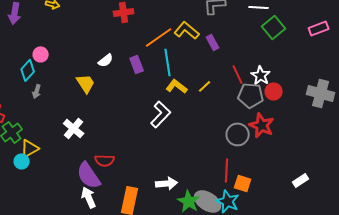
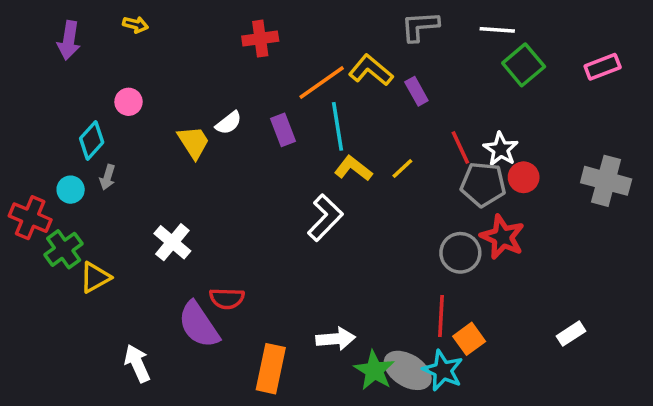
pink circle: (41, 54) -> (128, 102), moved
yellow trapezoid: (86, 83) -> (193, 142), moved
cyan circle: (22, 161) -> (71, 190), moved
orange square: (243, 183) -> (469, 339), turned 36
white arrow: (89, 197) -> (137, 363), moved

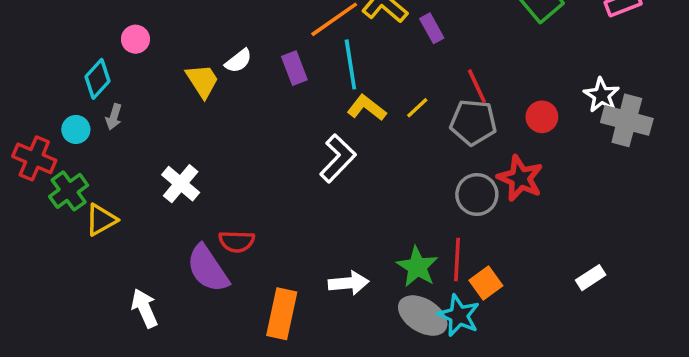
white star: (501, 149) -> (602, 95), moved
gray pentagon: (483, 184) -> (473, 122), moved
green star: (374, 370) -> (417, 267), moved

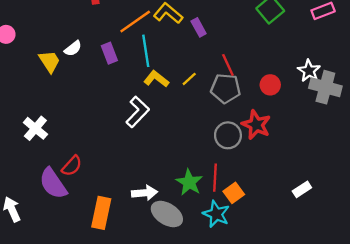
red semicircle: (237, 241) -> (72, 166), turned -50
gray ellipse: (423, 316) -> (167, 214), moved

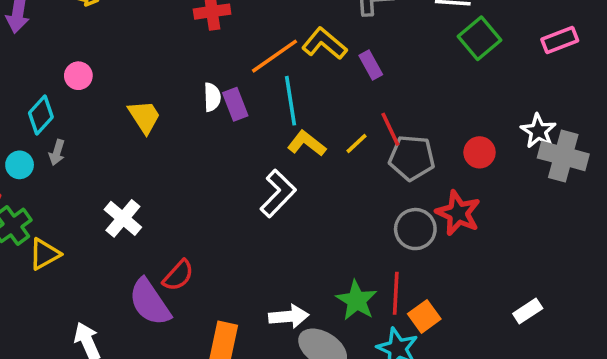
white semicircle: (73, 48) -> (212, 97), moved, turned -54
red line: (228, 65) -> (390, 129), moved

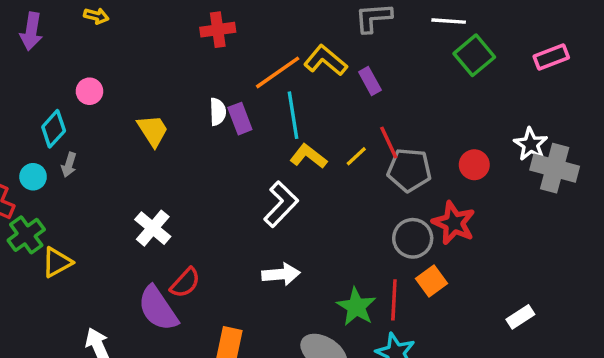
white cross: (123, 218) -> (153, 228), moved
white arrow: (289, 316) -> (281, 274), moved
orange square: (424, 316) -> (432, 281), moved

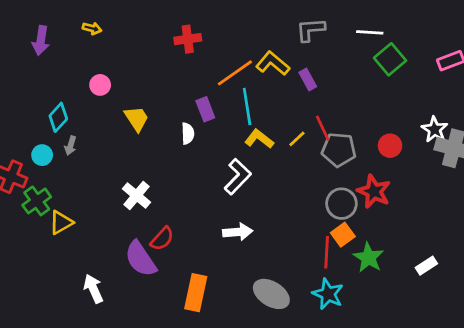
pink circle: (89, 91) -> (100, 85), moved
white semicircle: (218, 112) -> (188, 133), moved
orange square: (432, 281) -> (343, 235), moved
green star: (356, 307) -> (368, 258), moved

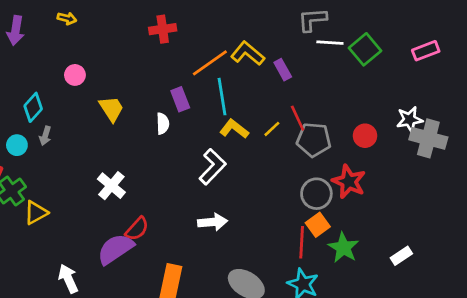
gray L-shape: (310, 30) -> (312, 20), moved
white line: (370, 32) -> (330, 43), moved
white star: (435, 129) -> (410, 119), turned 30
purple semicircle: (141, 259) -> (115, 249), turned 90

